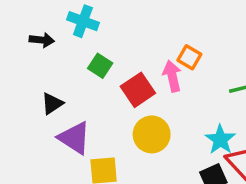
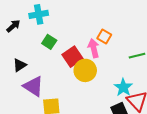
cyan cross: (83, 21) -> (39, 14), turned -30
black arrow: (42, 40) -> (13, 26), turned -48
yellow circle: (152, 134) -> (85, 70), moved

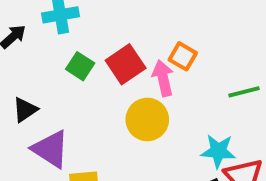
red square: (72, 57) -> (126, 64), moved
cyan star: (123, 87) -> (218, 151), turned -30

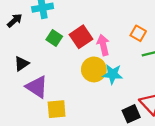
orange square: (183, 56) -> (138, 33), moved
cyan star: (218, 151) -> (113, 74), moved

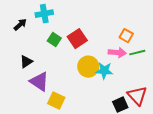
pink arrow: (103, 45) -> (117, 53), moved, turned 108
yellow square: (57, 109) -> (56, 101), turned 30

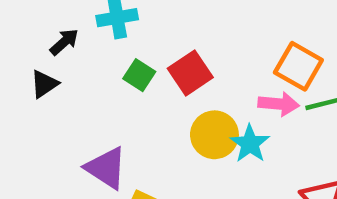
orange square: (126, 36) -> (298, 66), size x1.5
black triangle: (26, 62) -> (44, 84), moved
cyan star: (104, 71) -> (250, 144), turned 30

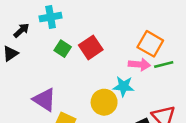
yellow circle: (214, 135) -> (104, 102), moved
cyan star: (250, 144) -> (124, 86), turned -30

